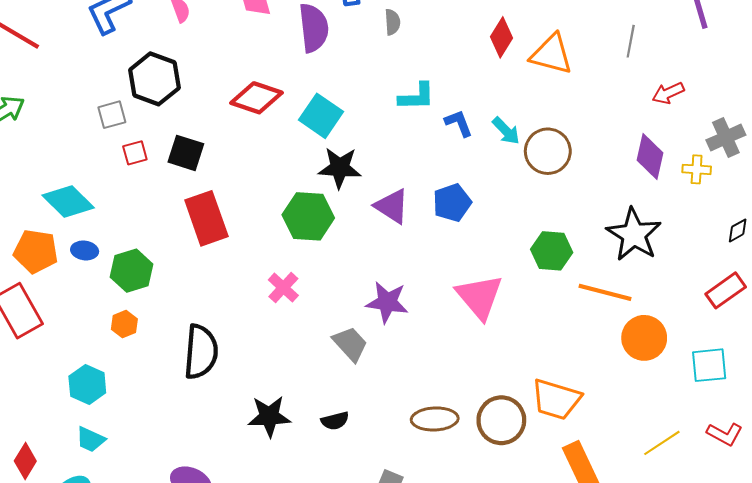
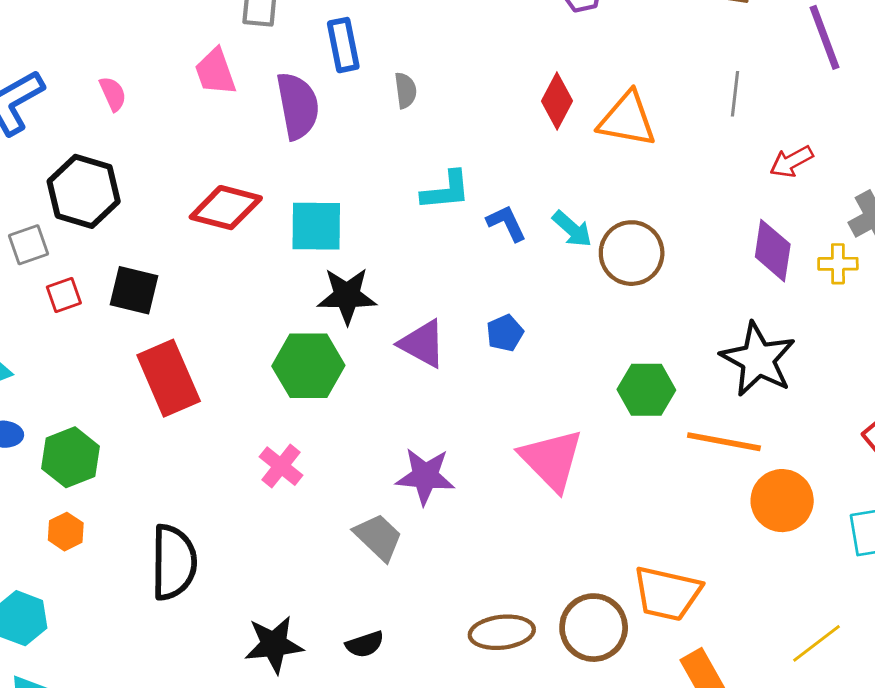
cyan square: (321, 116) -> (316, 226), turned -30
blue pentagon: (452, 203) -> (505, 333), size x0.7

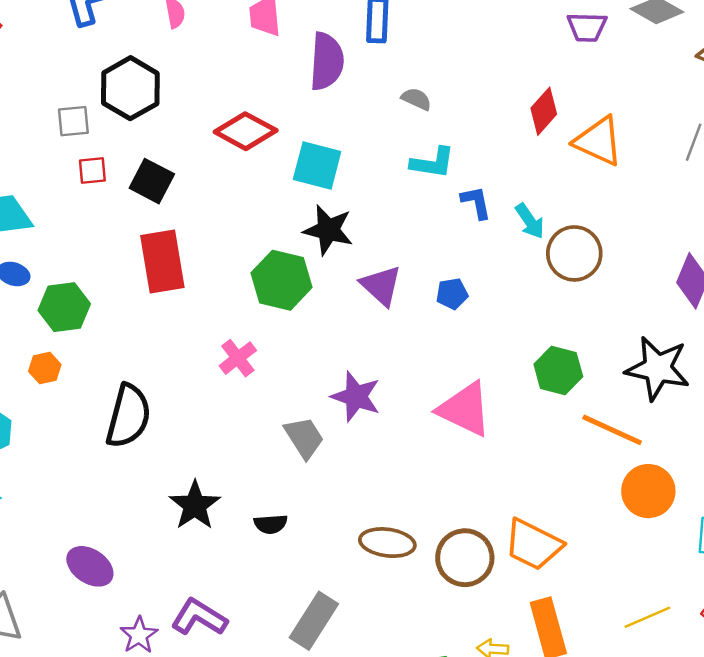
gray semicircle: (405, 90) -> (416, 99), moved, turned -72
black star: (758, 359) -> (658, 368), turned -30
pink triangle: (552, 460) -> (465, 409), turned -34
black star: (274, 645) -> (195, 505), turned 30

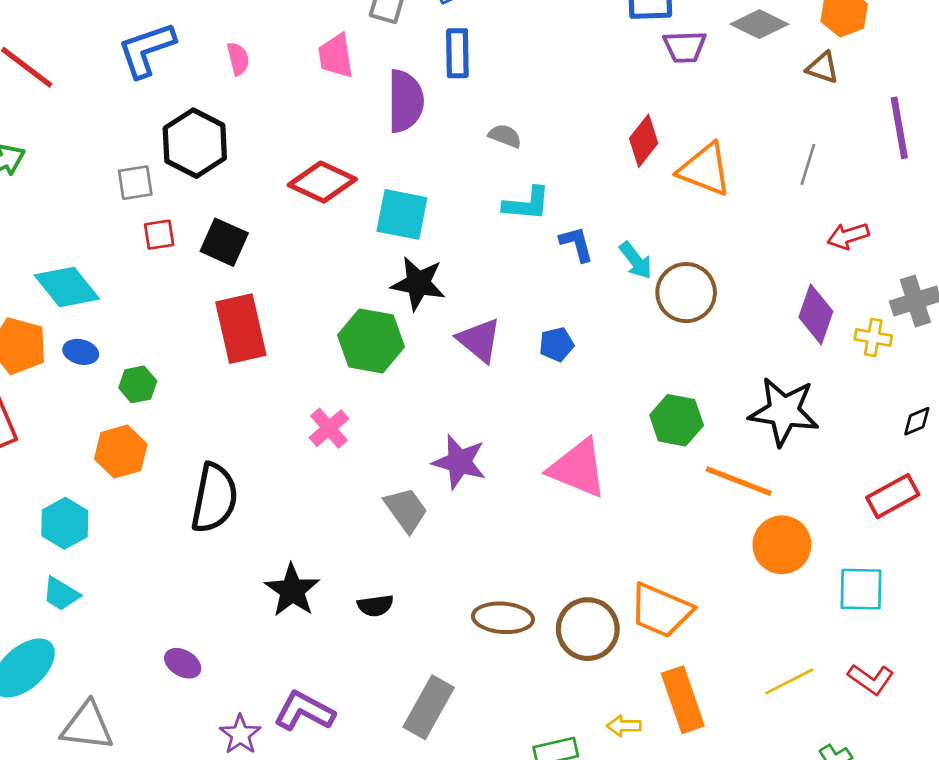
green hexagon: (64, 307) -> (138, 384), size x0.7
orange hexagon: (45, 368) -> (121, 452), size x1.5
purple ellipse: (90, 566) -> (183, 663), size x0.7

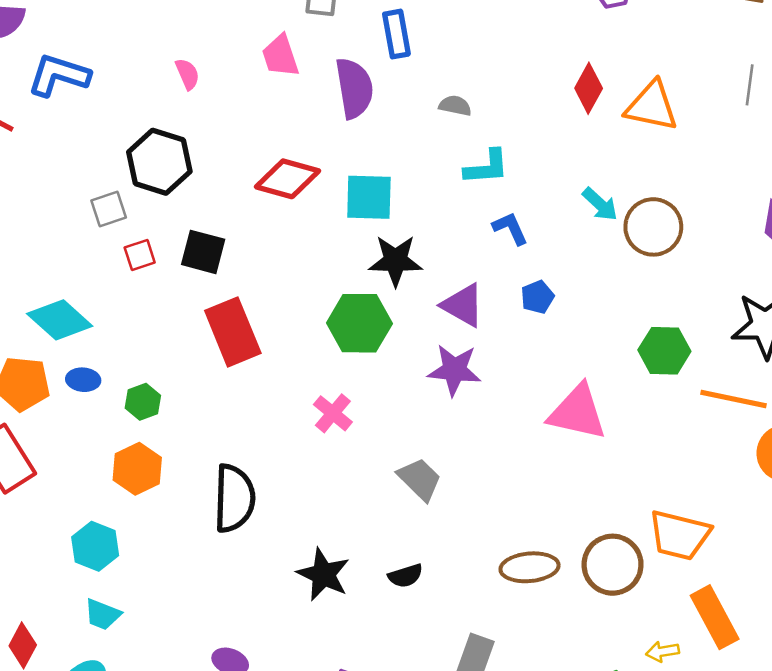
blue L-shape: (146, 50) -> (59, 75), moved, turned 46
blue L-shape: (577, 244) -> (510, 228), moved
purple star: (459, 462) -> (454, 370), moved

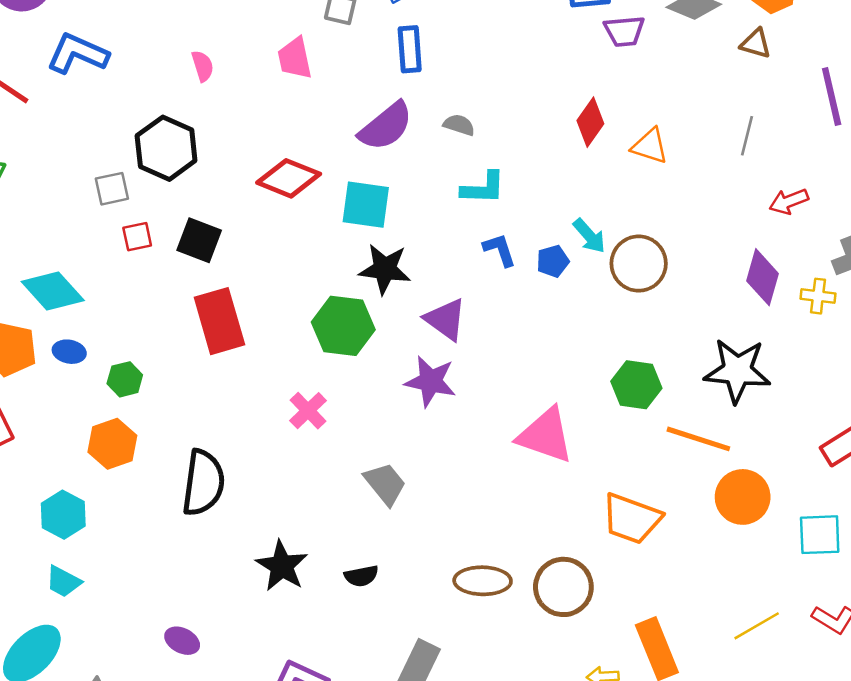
purple semicircle: (354, 88) -> (386, 126), moved, turned 54
orange triangle: (652, 106) -> (650, 146), size x0.7
blue pentagon: (537, 297) -> (553, 261), moved
orange trapezoid: (680, 535) -> (631, 519), moved

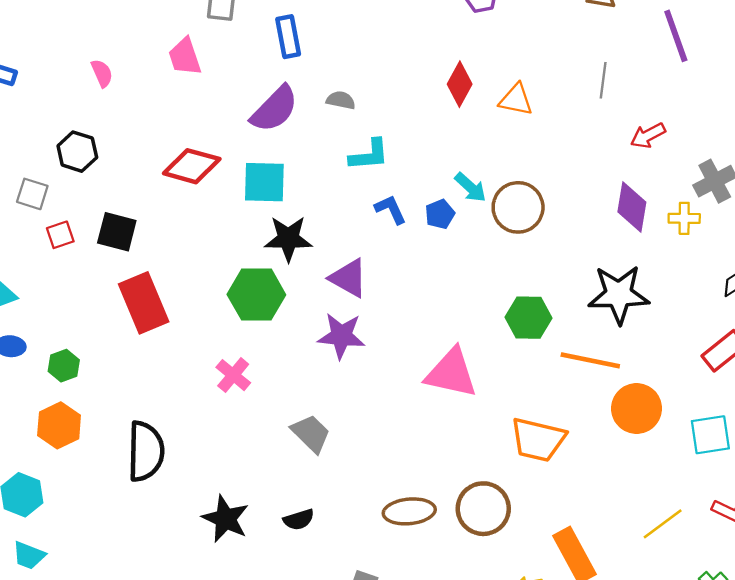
black hexagon: (166, 148) -> (77, 152), size x0.7
gray square: (112, 189) -> (32, 194), turned 36

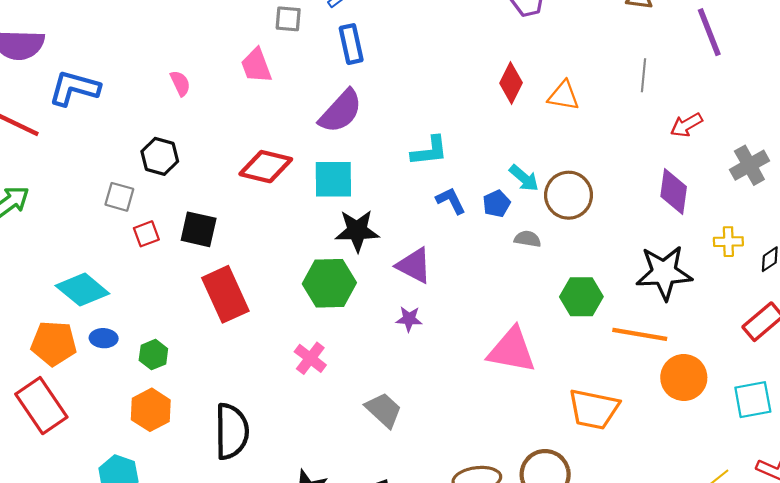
gray semicircle: (341, 100) -> (528, 239), moved
yellow cross: (684, 218) -> (728, 242), moved
purple star: (341, 336) -> (409, 319), size x0.6

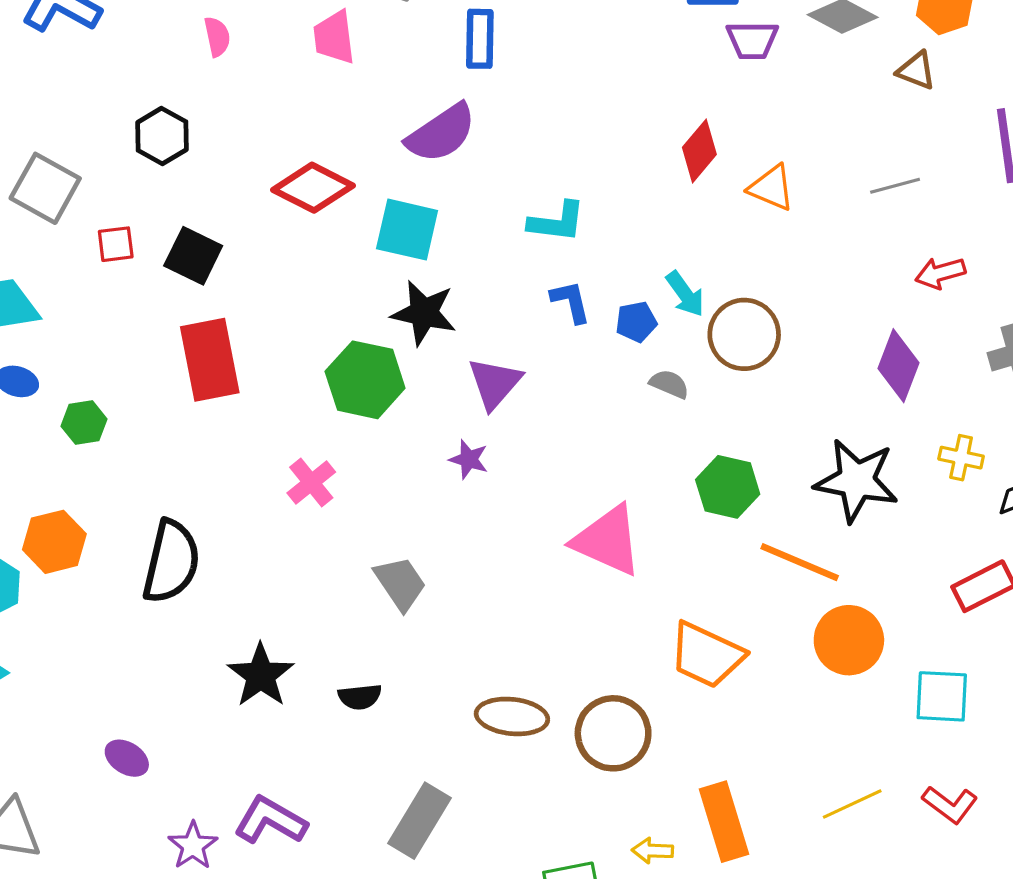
gray line: (643, 75) -> (895, 186), turned 56
gray square: (119, 197) -> (45, 188), moved, size x1.5
purple triangle: (414, 265) -> (495, 383), turned 30
orange hexagon: (151, 410) -> (54, 542), moved

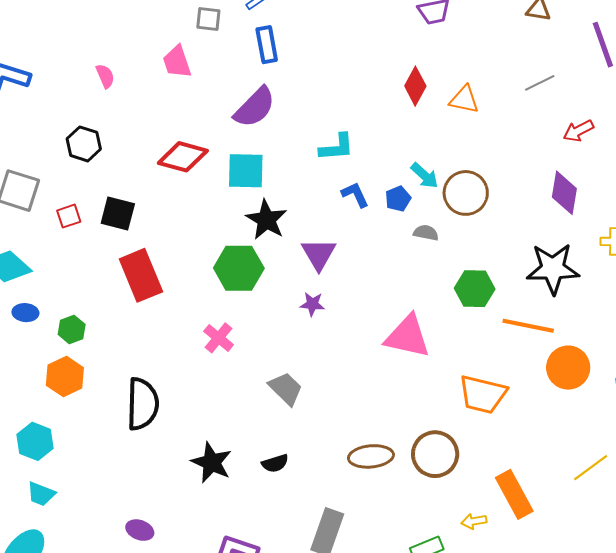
black star: (424, 313) -> (266, 220), turned 30
orange hexagon: (54, 542) -> (65, 377), moved

